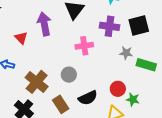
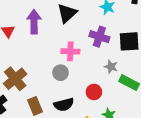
gray circle: (69, 75) -> (61, 73), moved
red circle: (118, 89) -> (94, 92), moved

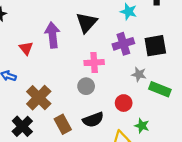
purple cross: (99, 37) -> (123, 44), turned -30

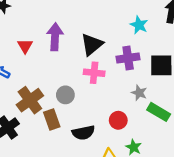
black triangle: (87, 23) -> (92, 44), moved
gray circle: (86, 86) -> (65, 95), moved
brown rectangle: (63, 124) -> (52, 119), moved

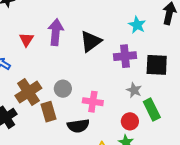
pink cross: (94, 73) -> (93, 102), moved
green rectangle: (159, 112) -> (152, 110), turned 30
red circle: (118, 120) -> (130, 121), moved

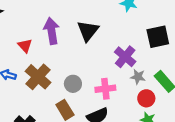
purple cross: (125, 56) -> (125, 57), moved, turned -30
gray star: (134, 90) -> (138, 77), moved
brown cross: (28, 92) -> (38, 77), moved

